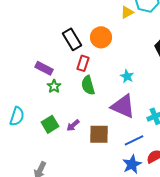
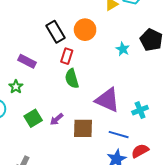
cyan star: (127, 76) -> (123, 49), moved
green star: (54, 86) -> (16, 87), moved
blue line: (134, 140) -> (119, 135), turned 42

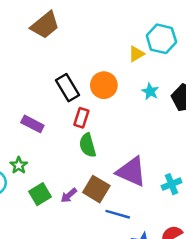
cyan star: (123, 49) -> (150, 91), moved
green star: (16, 87) -> (19, 165), moved
brown square: (83, 128) -> (96, 189), moved, turned 30
blue line: (119, 135) -> (118, 214), moved

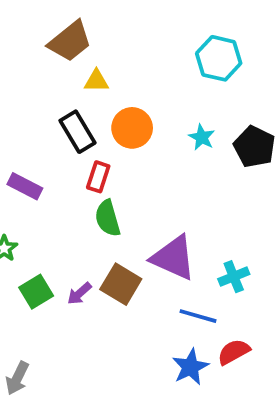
brown trapezoid: (45, 25) -> (70, 41), moved
yellow triangle: (136, 54) -> (96, 81), moved, turned 30
blue line: (118, 214) -> (198, 316), moved

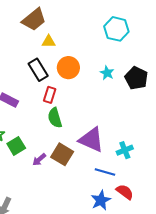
green square: (36, 292) -> (16, 146), moved
red semicircle: (234, 352) -> (125, 192), turned 66

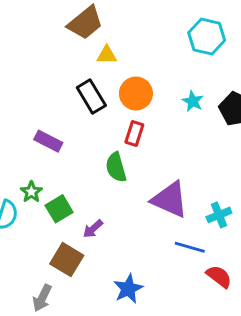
red rectangle: (50, 95) -> (134, 133), moved
brown square: (62, 154) -> (67, 260), moved
blue star: (101, 200) -> (128, 289), moved

